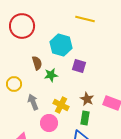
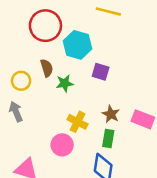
red circle: (22, 26) -> (45, 26), moved
yellow circle: (14, 84) -> (21, 81), moved
gray arrow: (33, 102) -> (16, 112), moved

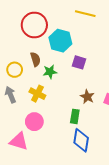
yellow cross: (77, 122) -> (37, 94), moved
green rectangle: (108, 138) -> (75, 116), moved
pink circle: (62, 145) -> (34, 122), moved

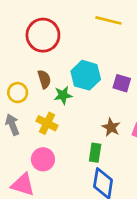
cyan hexagon: (60, 41) -> (86, 75), moved
purple square: (79, 62) -> (122, 83), moved

